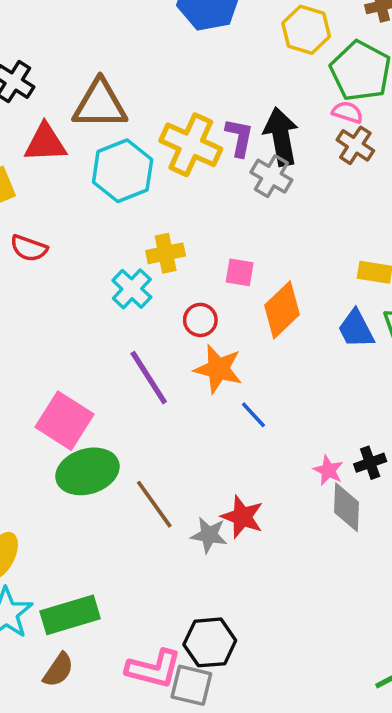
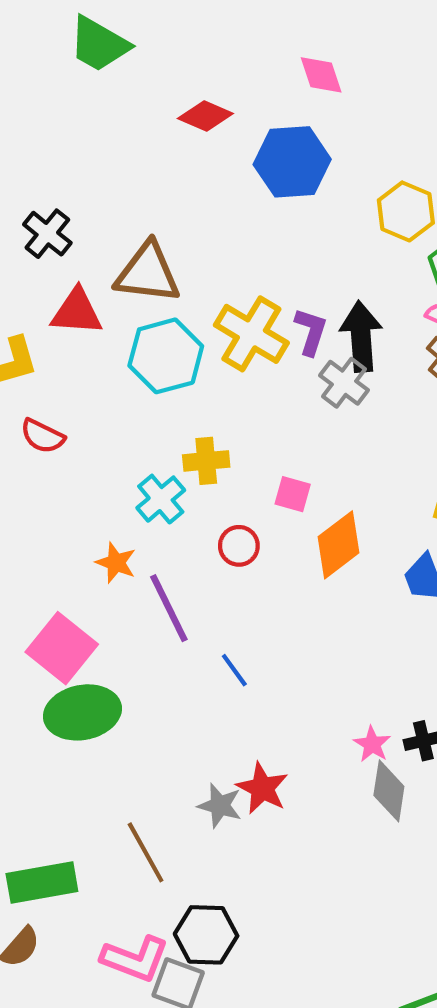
orange star: (218, 369) -> (116, 563), moved, size x0.7
blue line: (253, 415) -> (234, 670), moved
brown line: (154, 504) -> (146, 852), moved

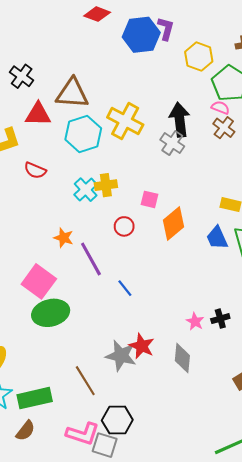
purple L-shape: (311, 332) -> (166, 29), moved
red semicircle: (43, 436) -> (35, 170), moved
cyan cross: (161, 499) -> (86, 190), moved
gray diamond: (389, 791) -> (182, 358), moved
gray star: (220, 806) -> (121, 356), size x1.4

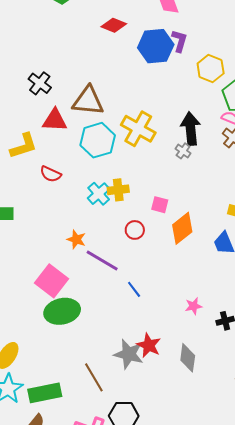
gray cross: (172, 143) -> (183, 151), size x0.7
purple line: (91, 259) -> (102, 260), turned -32
pink star: (195, 322) -> (194, 306), moved, turned 30

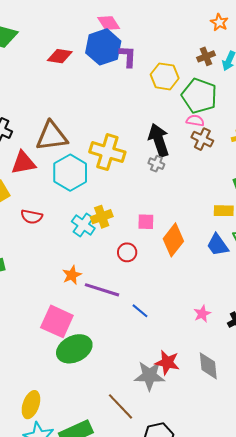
blue hexagon: (156, 46) -> (103, 47), moved
orange star: (76, 239) -> (72, 275), turned -30

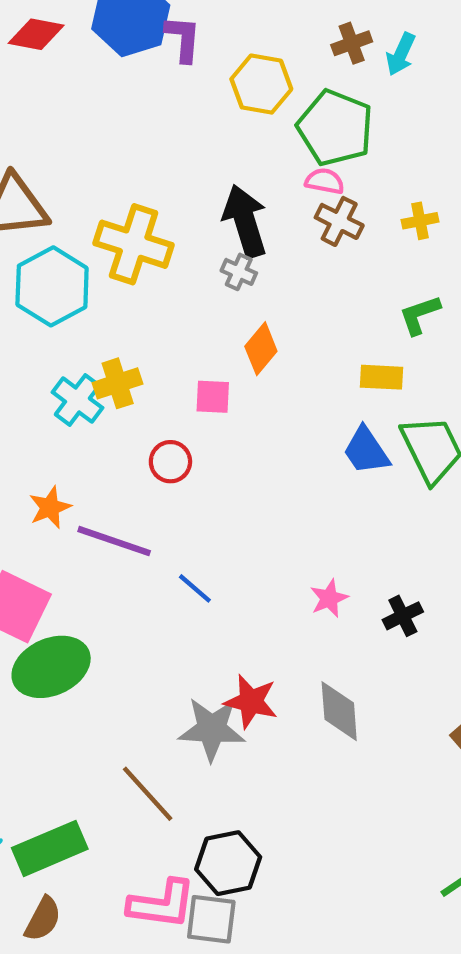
orange diamond: (173, 240) -> (261, 349), moved, size x0.7

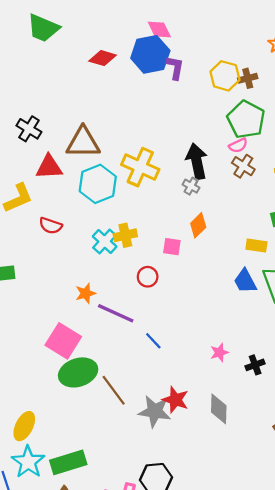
brown cross: (352, 43) -> (248, 78), moved
yellow hexagon: (261, 84) -> (225, 76), moved
pink semicircle: (325, 181) -> (238, 145), turned 138
brown line: (148, 794) -> (114, 390), moved

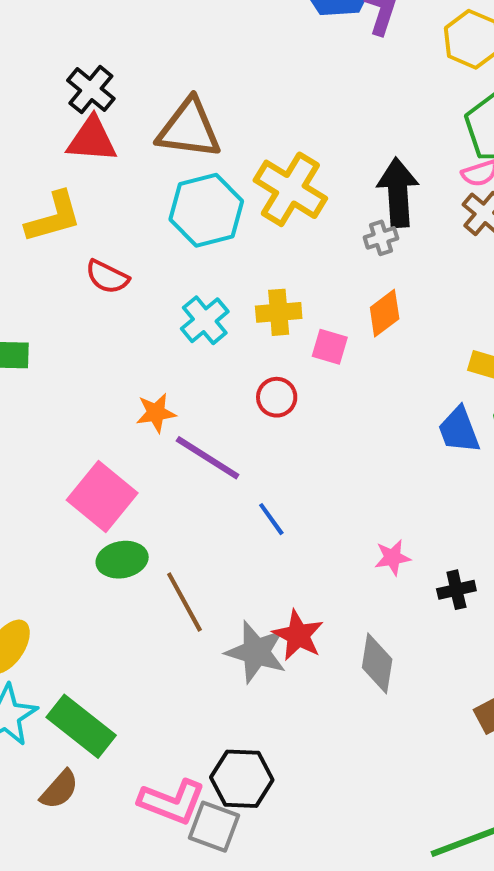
red triangle: (49, 167) -> (92, 140), moved
gray cross: (191, 186) -> (381, 238), turned 35
yellow cross: (125, 235) -> (279, 312), moved
green ellipse: (78, 372) -> (122, 560), size x0.7
green rectangle: (68, 462) -> (81, 726), turned 48

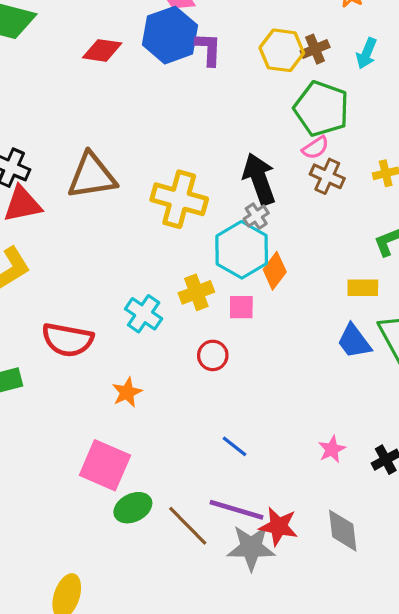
cyan hexagon: (206, 210) -> (242, 250), moved
red semicircle: (107, 277) -> (68, 340), moved, size x1.5
purple line: (208, 458) -> (237, 510), moved

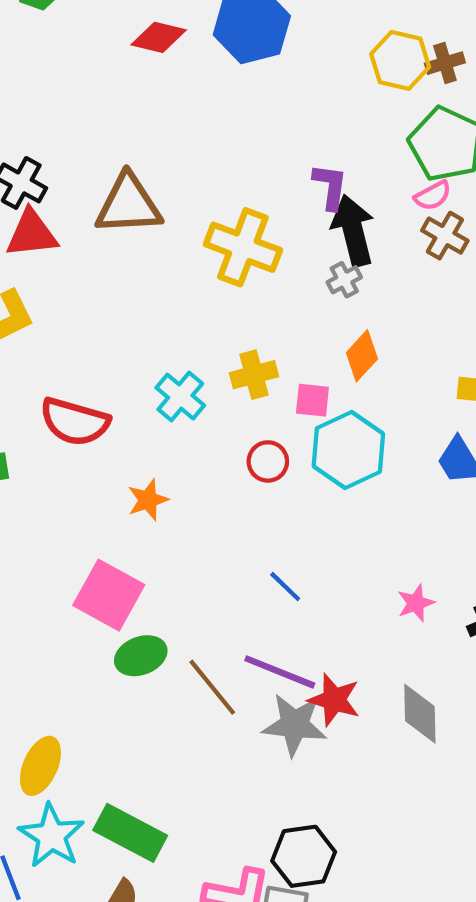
purple L-shape: (208, 49) -> (330, 187), moved
cyan hexagon: (242, 250) -> (348, 450), moved

